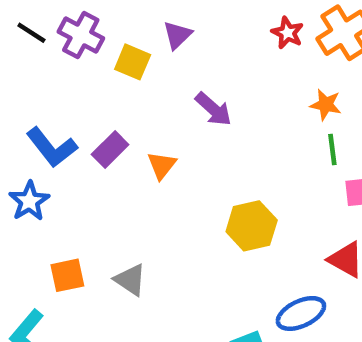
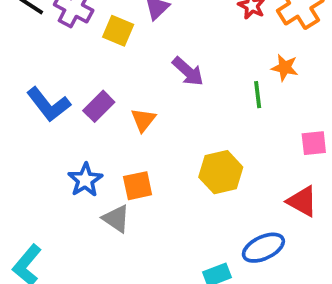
green line: (332, 150) -> (258, 95), moved
blue star: (29, 201) -> (85, 180), moved
orange square: (67, 275) -> (138, 186), moved

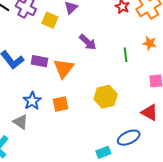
orange star: (285, 68) -> (150, 43), moved
purple rectangle: (99, 106) -> (39, 61), turned 56
orange triangle: (143, 120) -> (64, 68), size x1.5
gray triangle: (116, 219) -> (21, 122), moved

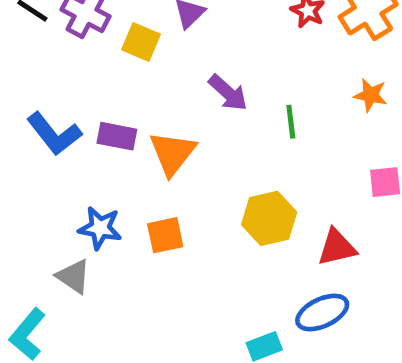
green line: (125, 55) -> (291, 122), moved
blue star: (32, 101) -> (100, 228), turned -30
red triangle: (150, 112) -> (337, 247), moved, turned -42

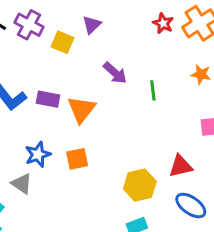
yellow hexagon: (269, 218) -> (140, 185), moved
blue star: (100, 228) -> (38, 154), turned -30
blue ellipse: (322, 313) -> (191, 205), moved, turned 60

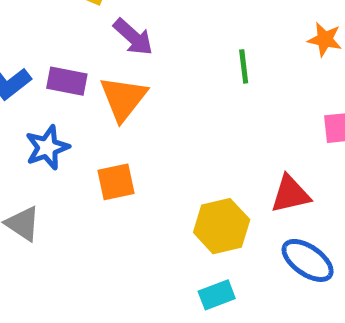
purple arrow: (115, 73) -> (133, 37), moved
blue star: (38, 154) -> (47, 147), moved

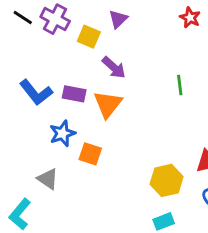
orange square: (116, 182) -> (90, 154), moved, turned 30

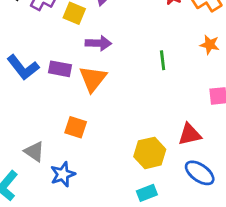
purple arrow: (114, 67) -> (98, 43), turned -40
blue star: (62, 133) -> (63, 174), moved

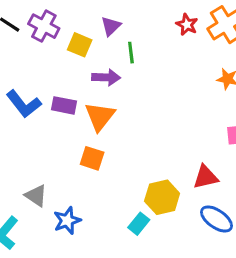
green line: (163, 60) -> (131, 53), moved
orange square: (76, 127) -> (92, 158), moved
cyan rectangle: (147, 193) -> (139, 224), moved, turned -30

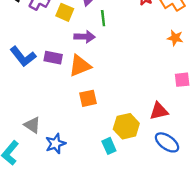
orange triangle: (100, 116) -> (80, 66), turned 30
orange square: (92, 158) -> (88, 98), moved, turned -30
cyan rectangle: (139, 224) -> (109, 146), turned -63

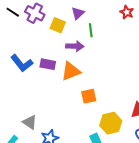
orange square: (88, 98) -> (89, 96), moved

